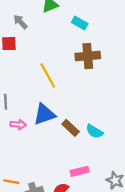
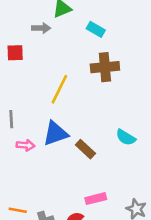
gray arrow: (20, 22) -> (41, 28), moved, turned 133
yellow line: (48, 75) -> (59, 89), turned 55
cyan semicircle: (95, 131) -> (126, 137), moved

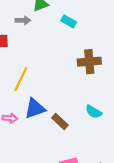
brown cross: (105, 67) -> (89, 62), moved
yellow line: (59, 89) -> (21, 79), moved

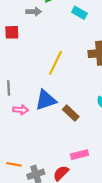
yellow line: (21, 79) -> (55, 63), moved

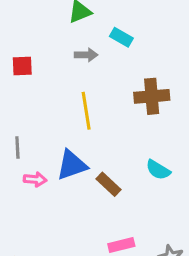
gray arrow: (34, 12) -> (86, 55), moved
yellow line: (55, 63) -> (86, 111), turned -35

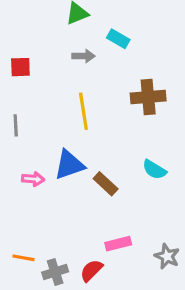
gray line: (17, 147) -> (16, 125), moved

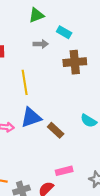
brown cross: (148, 97) -> (75, 62), moved
yellow line: (83, 111) -> (25, 82), moved

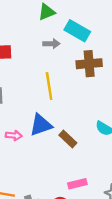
cyan rectangle: (64, 32) -> (77, 31), size x1.5
yellow line: (25, 82) -> (49, 86), moved

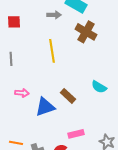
brown cross: (89, 64) -> (86, 32), turned 35
blue triangle: (41, 125) -> (45, 107), moved

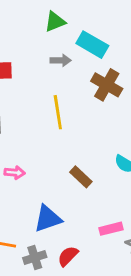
blue triangle: (45, 107) -> (48, 219), moved
pink rectangle: (76, 134) -> (111, 229), moved

